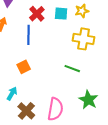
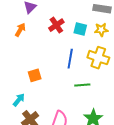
blue line: (29, 35) -> (70, 59), moved
green line: (72, 69) -> (82, 85), turned -35

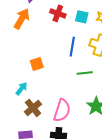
red cross: (56, 25) -> (58, 13), turned -35
orange arrow: (20, 30) -> (22, 19), size x1.5

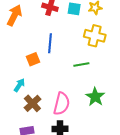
blue line: (72, 47) -> (50, 43), moved

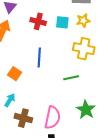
orange square: (33, 59) -> (15, 74), moved, turned -32
brown cross: (32, 103) -> (23, 118), turned -30

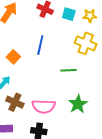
pink semicircle: (52, 118) -> (44, 106), turned 70

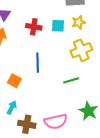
yellow cross: (86, 43) -> (81, 50), turned -30

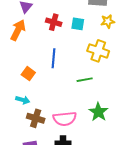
yellow star: (79, 22) -> (108, 21), moved
yellow cross: (81, 50) -> (98, 51), turned 35
cyan arrow: (12, 108) -> (23, 100), turned 72

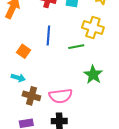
green line: (85, 80) -> (76, 47), moved
green star: (98, 112) -> (93, 75), moved

